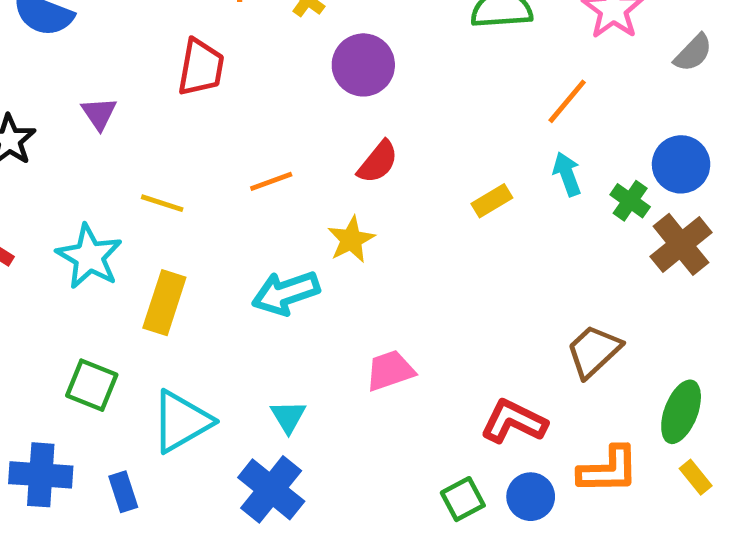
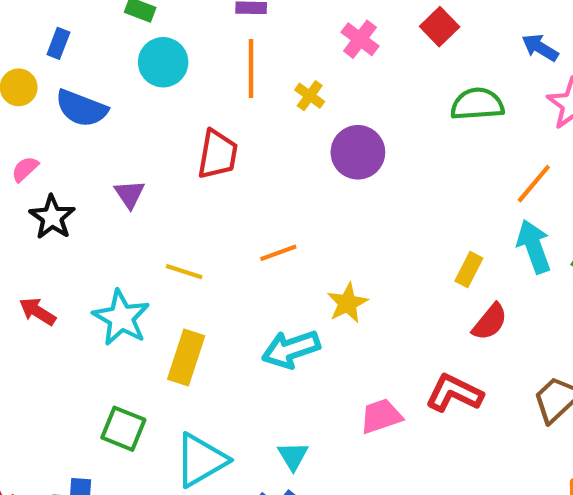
red semicircle: (378, 162) -> (490, 322), moved
cyan arrow: (567, 174) -> (534, 247), size x1.4
yellow rectangle: (492, 201) -> (469, 270), turned -32
red L-shape: (514, 421) -> (454, 393), moved

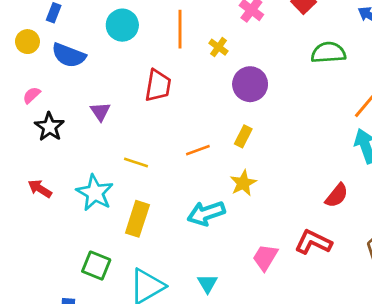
yellow rectangle: (469, 270) -> (243, 136), moved
pink trapezoid: (381, 416) -> (265, 257), turned -40

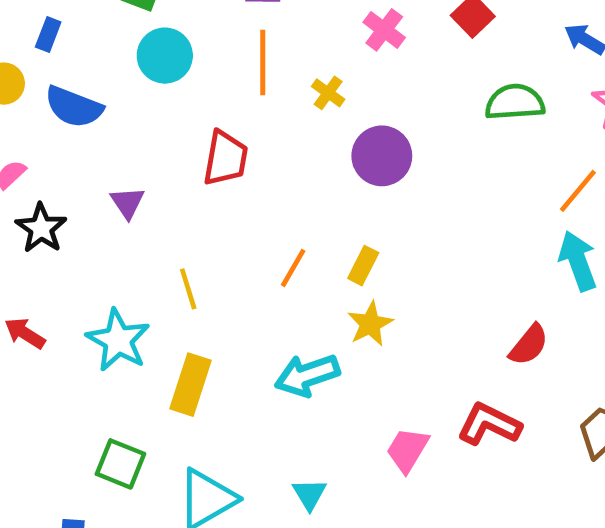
yellow rectangle: (243, 136) -> (363, 266), moved
orange line: (198, 150) -> (293, 268), turned -40
yellow line: (136, 162) -> (188, 289), turned 55

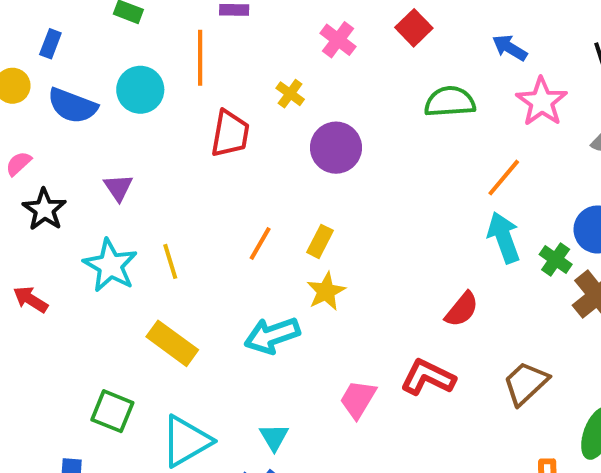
cyan circle: (165, 56) -> (140, 90), moved
orange line: (263, 63) -> (200, 58), moved
red trapezoid: (225, 158) -> (230, 134), moved
cyan star: (118, 340) -> (110, 265), moved
yellow rectangle: (190, 385) -> (172, 343), turned -72

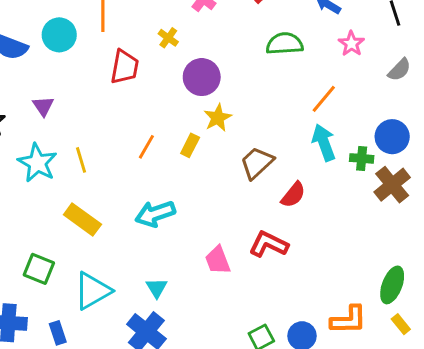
pink star: (542, 102) -> (351, 44), size x0.7
green cross: (556, 259) -> (362, 158), turned -30
yellow star: (326, 291) -> (218, 118), moved
brown trapezoid: (526, 383) -> (257, 163), moved
pink trapezoid: (358, 399) -> (218, 260), turned -52

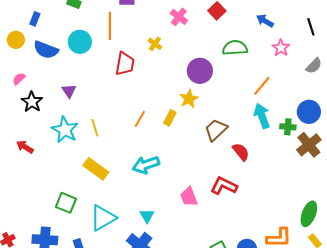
purple circle: (202, 77) -> (200, 71), moved
red semicircle: (293, 195) -> (241, 152), turned -78

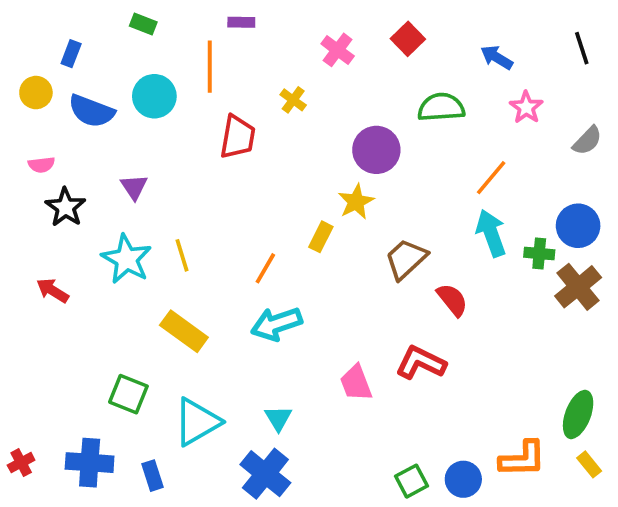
black line: (311, 27) -> (582, 48), moved
pink semicircle: (19, 79) -> (41, 165), turned -144
orange line: (140, 119) -> (265, 268), moved

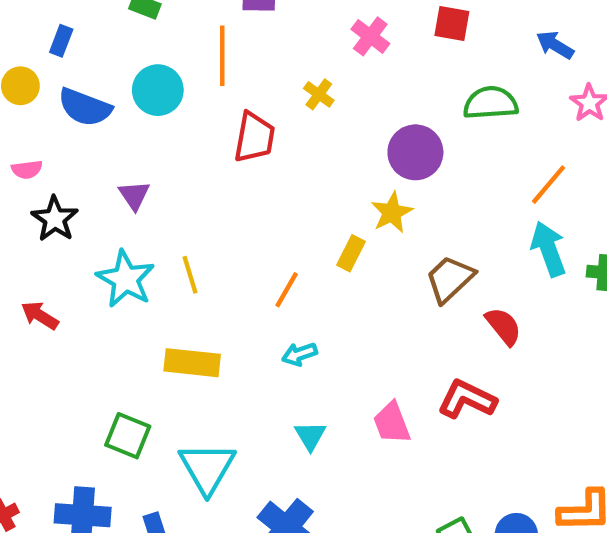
red square: (408, 39) -> (452, 24), turned -36
cyan arrow: (276, 324) -> (299, 354), size x0.6
yellow rectangle: (184, 331) -> (192, 363), turned -30
cyan triangle: (278, 418) -> (310, 436), moved
cyan triangle: (197, 422) -> (207, 468), turned -30

